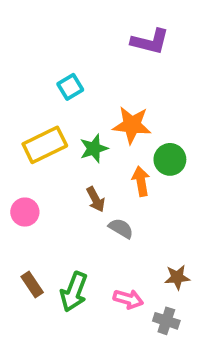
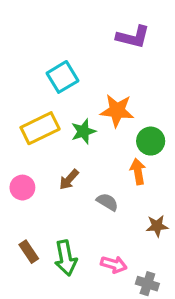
cyan square: (70, 87) -> (62, 77), size x1.4
orange arrow: (141, 181) -> (138, 171), moved
brown arrow: (96, 199) -> (69, 180), moved, turned 70
brown star: (177, 277) -> (157, 226), moved
green arrow: (74, 292) -> (66, 258), turned -32

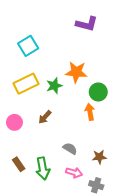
cyan square: (62, 77) -> (28, 46), moved
gray semicircle: (107, 202) -> (70, 149), moved
brown star: (157, 226) -> (99, 157), moved

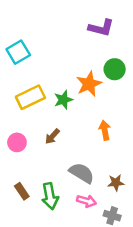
cyan square: (28, 46) -> (18, 52), moved
orange star: (76, 72) -> (89, 84), turned -30
green circle: (98, 92) -> (115, 69), moved
gray semicircle: (70, 149) -> (82, 173), size x1.5

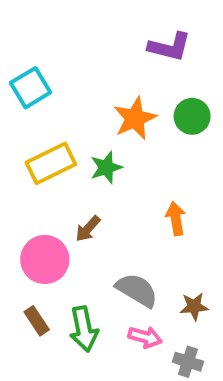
orange star: (89, 84) -> (135, 118), moved
pink circle: (17, 142) -> (45, 259), moved, size x1.5

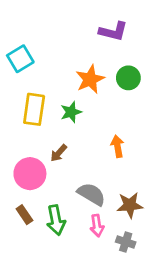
yellow rectangle: (51, 163) -> (34, 109), turned -56
brown star: (194, 306) -> (130, 205), size x1.4
pink arrow: (145, 337) -> (97, 226), turned 65

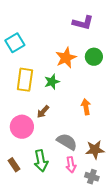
brown rectangle: (24, 215) -> (14, 165), moved

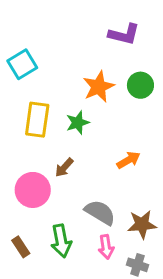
orange arrow: (86, 107) -> (128, 160), turned 70

